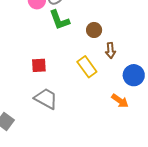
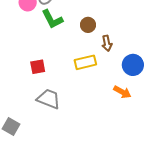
yellow rectangle: (87, 67) -> (85, 62), turned -60

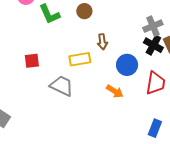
brown circle: (88, 25) -> (84, 11), moved
gray trapezoid: (49, 99) -> (62, 86), moved

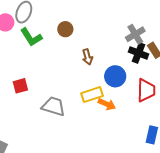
yellow rectangle: (80, 59) -> (92, 95), moved

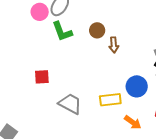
brown arrow: (87, 57) -> (114, 45), moved
orange arrow: (107, 104) -> (133, 122), moved

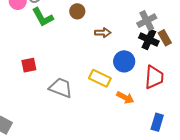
brown arrow: (114, 45) -> (103, 33), moved, turned -77
yellow rectangle: (110, 100) -> (100, 78), turned 40

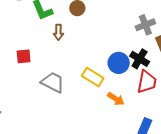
brown arrow: (103, 33) -> (58, 32), moved, turned 84
black cross: (149, 40) -> (140, 59), moved

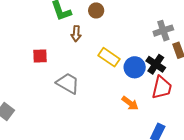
yellow rectangle: (93, 77) -> (109, 57), moved

